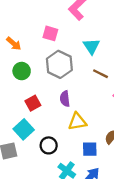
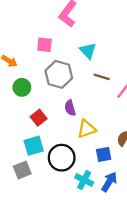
cyan square: (24, 129) -> (34, 146), turned 36
black circle: (49, 145) -> (62, 158), size x1.5

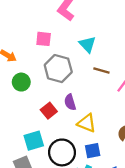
red square: (39, 118) -> (49, 111), moved
yellow triangle: (86, 129) -> (87, 123), turned 42
blue square: (104, 154) -> (93, 151), moved

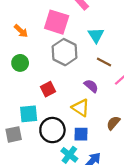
pink square: (44, 39) -> (57, 22), size x1.6
green circle: (21, 82) -> (20, 63), moved
purple semicircle: (70, 102) -> (91, 86), moved, turned 136

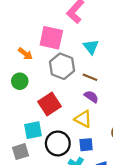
orange arrow: (21, 31) -> (25, 54), moved
brown line: (104, 62) -> (90, 77), moved
red square: (48, 89) -> (50, 104), size x1.5

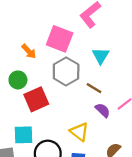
purple semicircle: (91, 97) -> (103, 110), moved
red square: (50, 104) -> (36, 99), moved

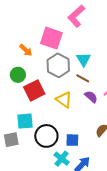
cyan triangle: (101, 56) -> (84, 59), moved
yellow triangle: (79, 132) -> (64, 100), moved

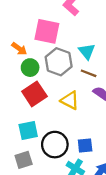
green circle: (18, 75) -> (30, 68), moved
gray square: (11, 140) -> (24, 160), moved

